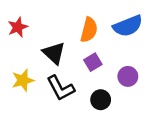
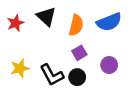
black triangle: (54, 53) -> (46, 16), moved
black circle: (101, 100) -> (77, 77), moved

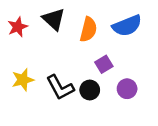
purple square: (79, 53) -> (104, 64), moved
purple circle: (109, 65) -> (127, 89), moved

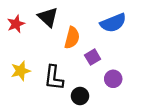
orange semicircle: (88, 29) -> (72, 38), moved
black L-shape: (60, 87) -> (54, 78), turned 35
black circle: (90, 90) -> (80, 96), moved

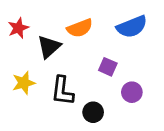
black triangle: (48, 17) -> (49, 47), moved, turned 35
orange semicircle: (72, 38) -> (80, 28), moved, turned 55
purple square: (93, 57) -> (108, 67), turned -35

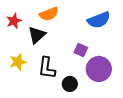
orange semicircle: (80, 28) -> (49, 14), moved
purple circle: (132, 92) -> (99, 69), size x1.6

